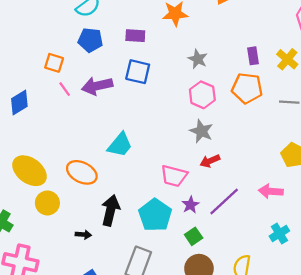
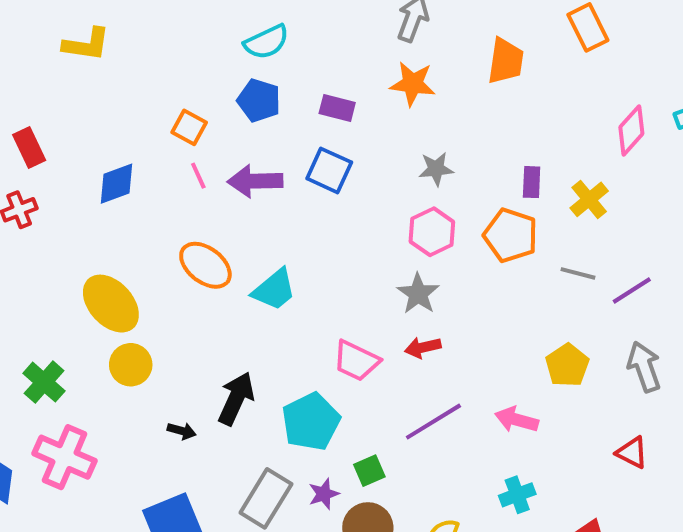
gray star: (198, 59) -> (436, 169), turned 30
orange ellipse: (82, 172) -> (205, 265), moved
purple star: (190, 205) -> (324, 494), moved

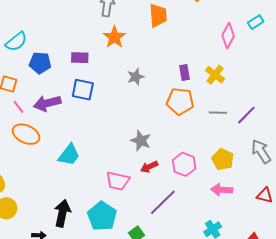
cyan semicircle: (266, 42) -> (16, 42), moved
orange star: (413, 84) -> (114, 37), turned -30
pink hexagon: (432, 232) -> (184, 164), moved
orange ellipse: (205, 265) -> (26, 134), moved
pink arrow: (517, 420) -> (222, 190), moved

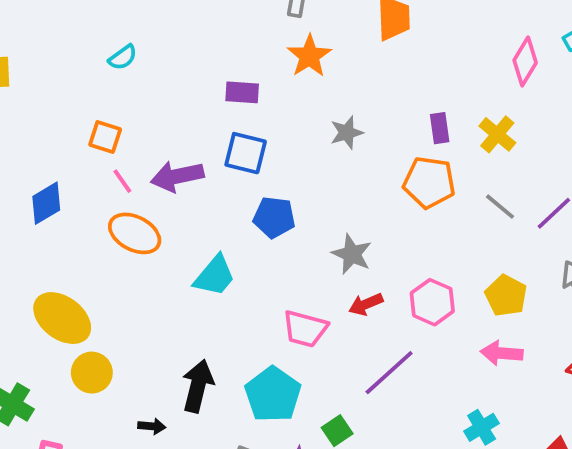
cyan semicircle: (16, 42) -> (123, 57), size x0.7
blue pentagon: (40, 63) -> (274, 217), moved
gray line: (218, 113) -> (500, 207), turned 36

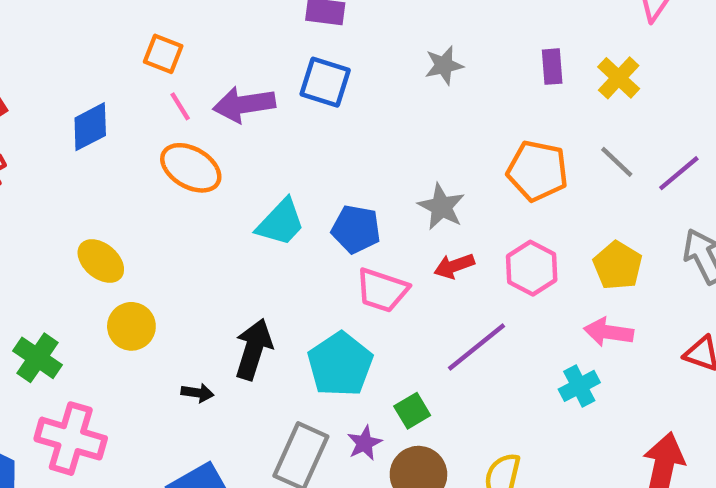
orange pentagon: (429, 182) -> (538, 171), moved
blue pentagon: (274, 217) -> (356, 229), moved
yellow ellipse: (62, 318) -> (101, 261), size x0.7
cyan cross: (482, 427) -> (579, 386), moved

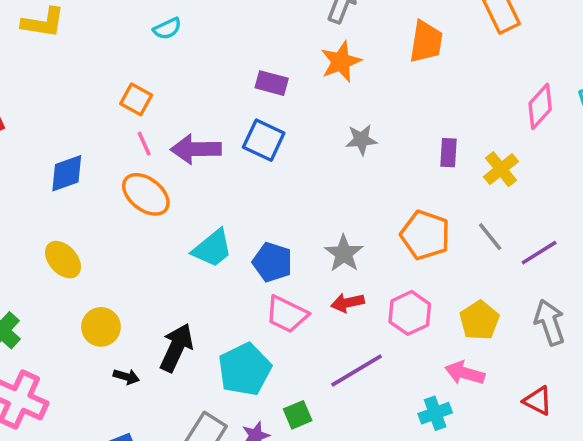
blue diamond: (90, 127) -> (67, 173), moved
yellow circle: (131, 326) -> (101, 327), moved

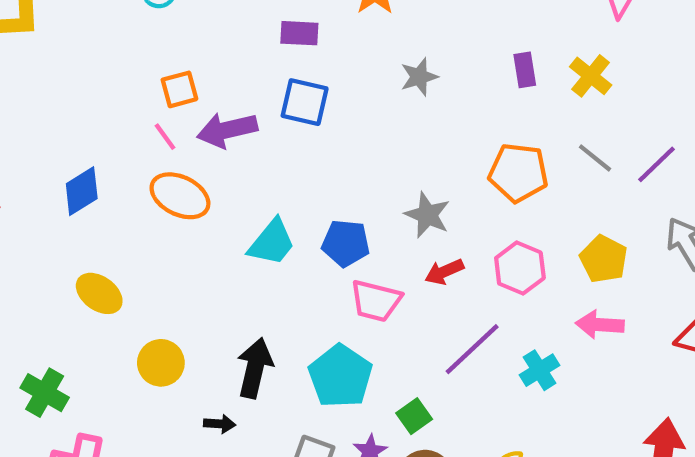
orange square: (136, 99) -> (179, 89), moved, turned -32
black arrow: (126, 377) -> (220, 424), moved
cyan cross: (435, 413) -> (540, 370), moved

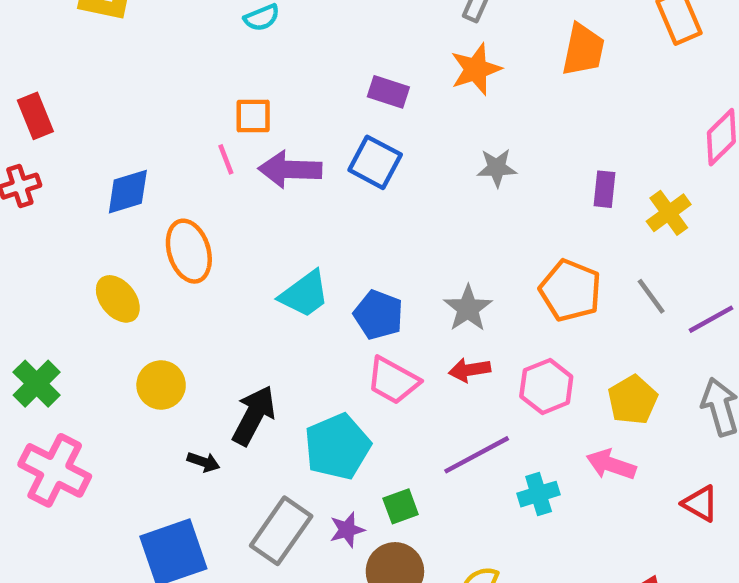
orange ellipse: (180, 196) -> (189, 251), moved, turned 32

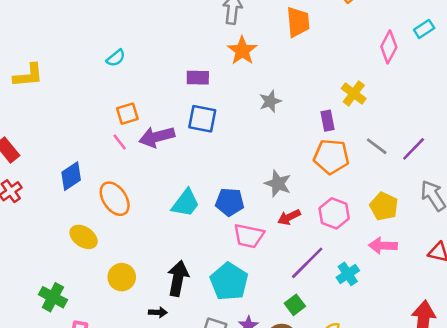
purple rectangle: (604, 189) -> (328, 121), moved
yellow cross: (669, 213) -> (354, 93), moved
green square: (401, 506) -> (295, 305), moved

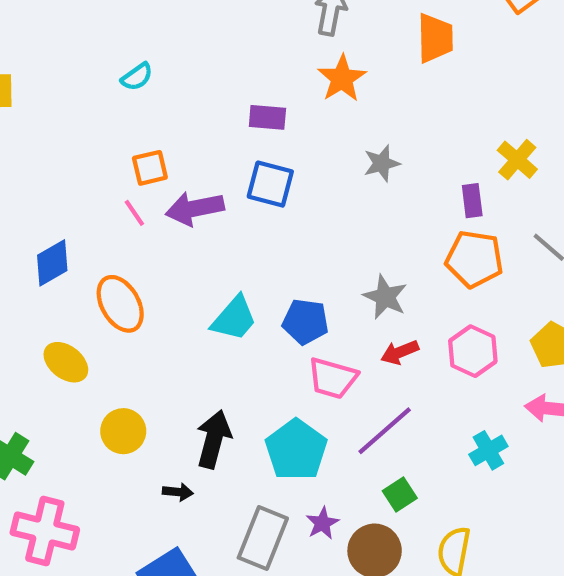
purple line: (307, 263) -> (385, 431), moved

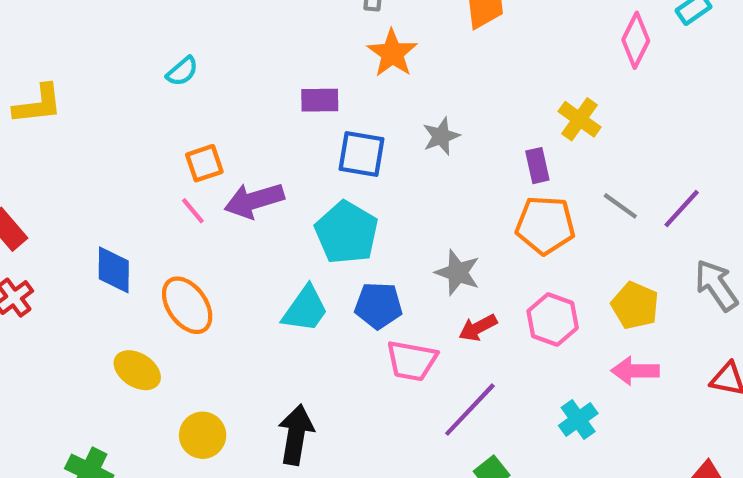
blue square: (270, 184) -> (362, 154), moved
blue diamond: (52, 263) -> (114, 270), turned -54
cyan pentagon: (296, 450) -> (347, 233), moved

